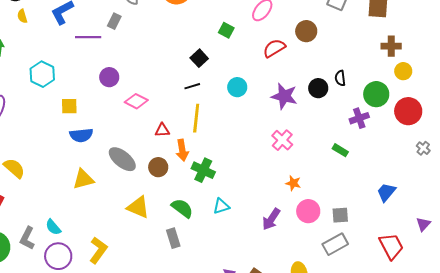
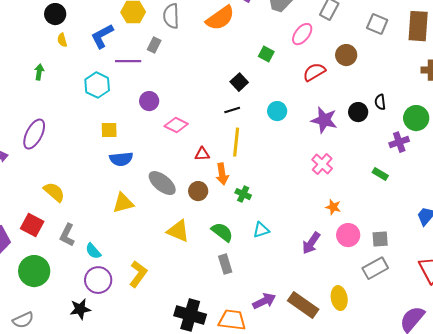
cyan hexagon: (42, 74) -> (97, 85), moved
green cross: (203, 170) -> (243, 194), size x0.7
gray L-shape: (27, 238) -> (67, 235), moved
gray rectangle: (173, 238) -> (225, 264), moved

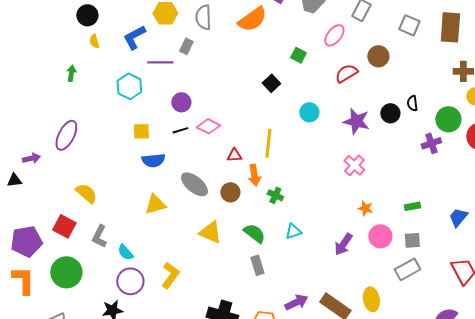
black line: (232, 110) -> (180, 130), moved
green rectangle: (380, 174) -> (412, 206), moved, turned -42

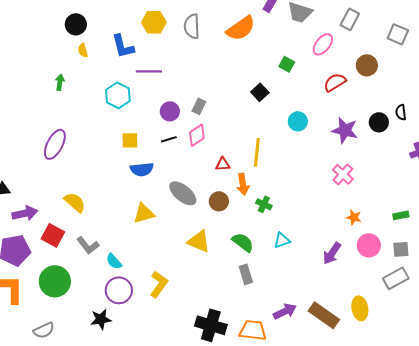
blue L-shape: (134, 37) -> (123, 46), turned -76
gray rectangle: (186, 46) -> (199, 106), moved
pink diamond: (208, 126) -> (197, 135), turned -60
purple arrow: (31, 158) -> (25, 213), moved, size x1.4
gray L-shape: (99, 236) -> (88, 245), turned -65

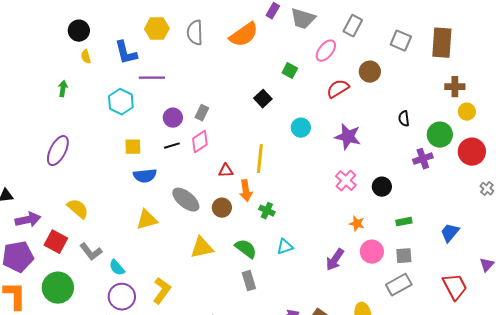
black circle: (379, 122) -> (382, 187), moved
yellow triangle: (199, 241) -> (202, 248), turned -35

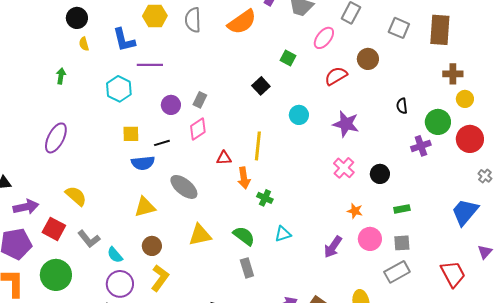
black line: (172, 146) -> (162, 143), moved
brown circle: (222, 208) -> (152, 246), moved
blue trapezoid: (450, 233) -> (465, 212), moved, size x1.4

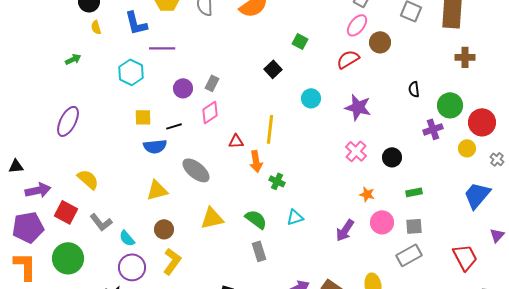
pink ellipse: (324, 38) -> (357, 25), moved
green arrow: (61, 76) -> (73, 59), turned 56
yellow circle: (465, 99) -> (467, 148), moved

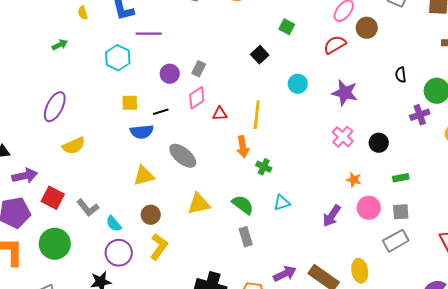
red triangle: (236, 141) -> (220, 114), moved
yellow semicircle: (88, 179) -> (74, 146), moved, turned 115

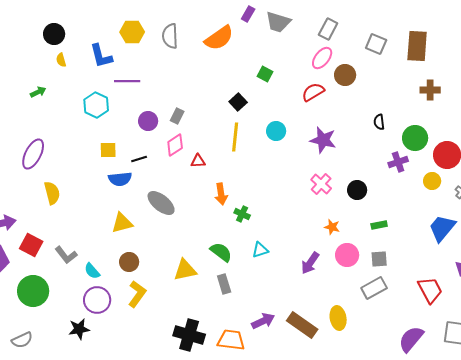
yellow line: (257, 115) -> (235, 137), moved
yellow semicircle: (74, 146) -> (52, 193), turned -80
yellow triangle: (199, 204) -> (185, 270), moved

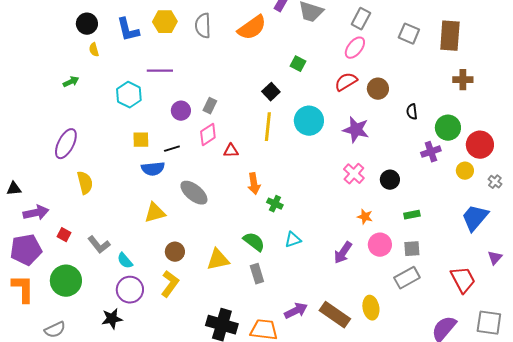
blue L-shape: (101, 56) -> (128, 30), moved
brown circle: (345, 75) -> (378, 89), moved
cyan circle: (276, 131) -> (309, 121), size x1.5
red square: (31, 245) -> (64, 235), size x0.6
brown circle: (129, 262) -> (175, 252), moved

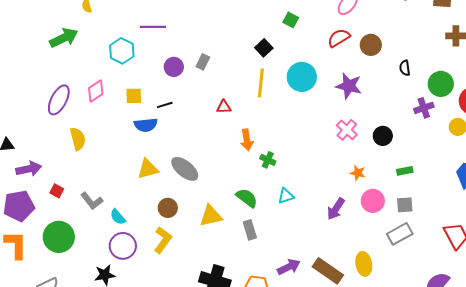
green arrow: (71, 82) -> (64, 38), size x1.8
pink diamond: (208, 135) -> (96, 91), moved
gray ellipse: (194, 193) -> (185, 169), moved

